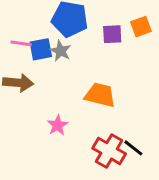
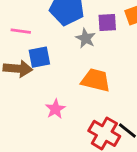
blue square: (41, 49) -> (39, 57), moved
gray star: (61, 51) -> (86, 38), moved

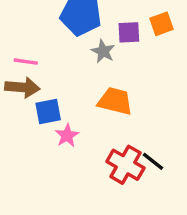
pink line: (21, 31) -> (26, 62), moved
blue square: (39, 57) -> (48, 111), moved

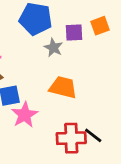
pink star: (67, 135) -> (25, 115), size x1.4
red cross: (125, 165) -> (71, 138), turned -32

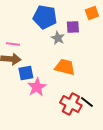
orange square: (100, 26) -> (92, 13), moved
red cross: (71, 138) -> (71, 104), turned 30

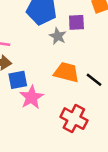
black line: (87, 102) -> (94, 80), moved

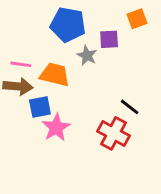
orange trapezoid: (66, 72) -> (55, 75), moved
red cross: (74, 119) -> (113, 133), moved

